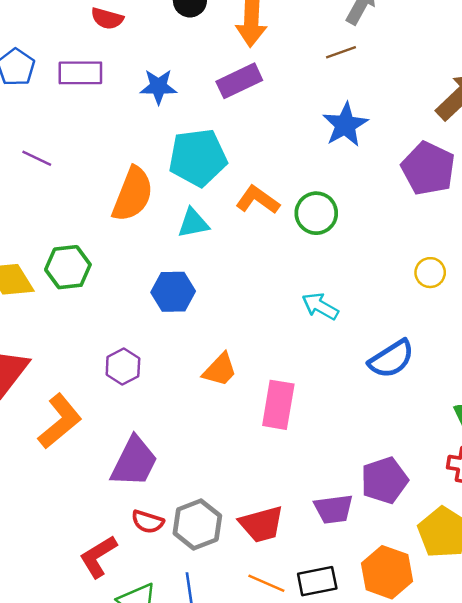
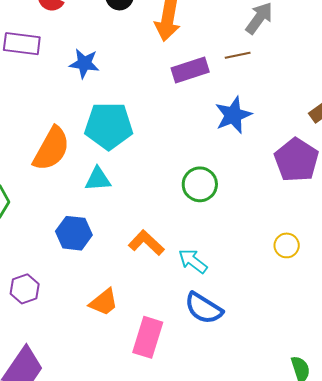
purple rectangle: (239, 81) -> (190, 70), moved
orange L-shape: (258, 200) -> (146, 243), moved
blue semicircle: (391, 359) -> (204, 308), moved, turned 57

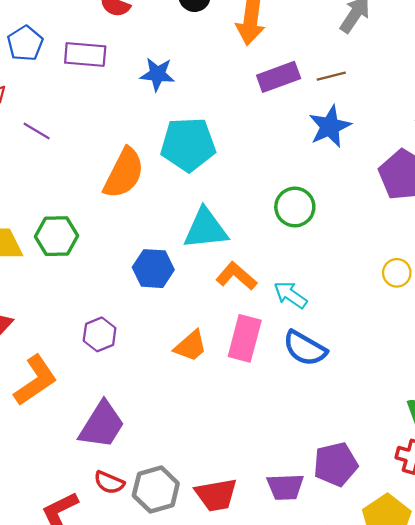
brown line: (238, 55) -> (331, 76), moved
cyan triangle: (98, 179) -> (206, 229), moved, size x1.5
pink rectangle: (148, 337) -> (245, 338), moved

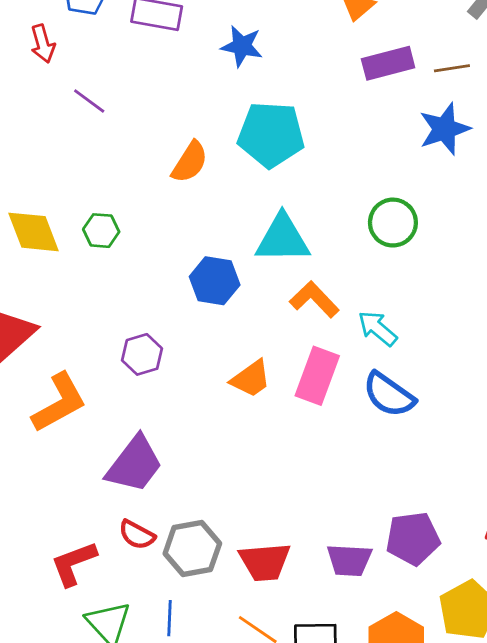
orange semicircle: (124, 173) -> (190, 162), size x0.7
green hexagon: (56, 236) -> (101, 231), size x0.7

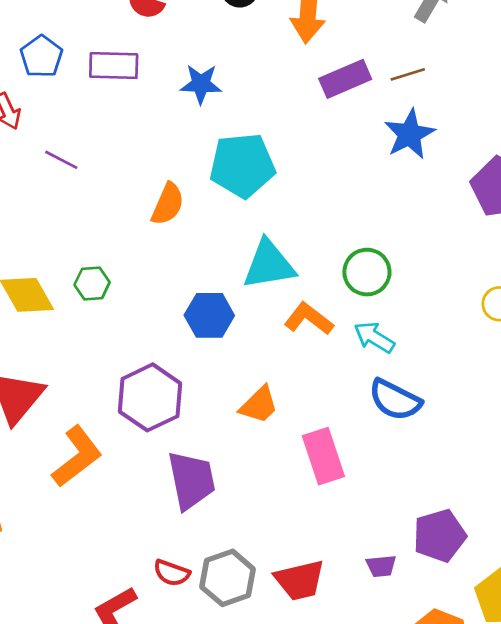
green circle: (393, 223) -> (367, 272), moved
purple hexagon: (142, 354) -> (150, 397), size x1.6
pink rectangle: (317, 376) -> (323, 456), moved, turned -30
purple trapezoid: (134, 464) -> (191, 480), moved, turned -40
purple trapezoid: (349, 560) -> (381, 566), size x0.7

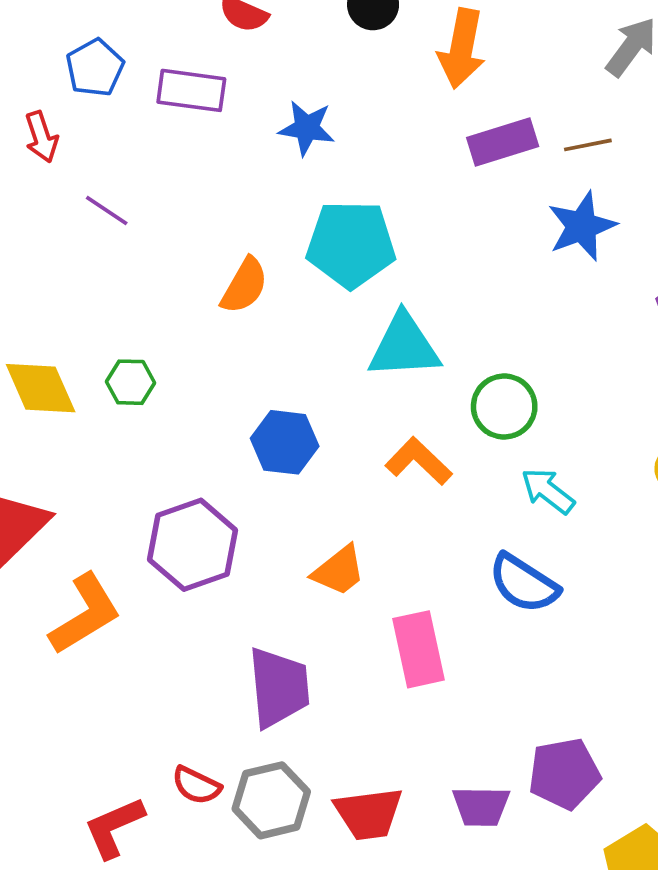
cyan triangle: (269, 265) -> (404, 346), moved
cyan arrow: (374, 337) -> (548, 491), moved
purple trapezoid: (191, 480) -> (279, 687), moved
purple trapezoid: (381, 566) -> (481, 806), size x1.4

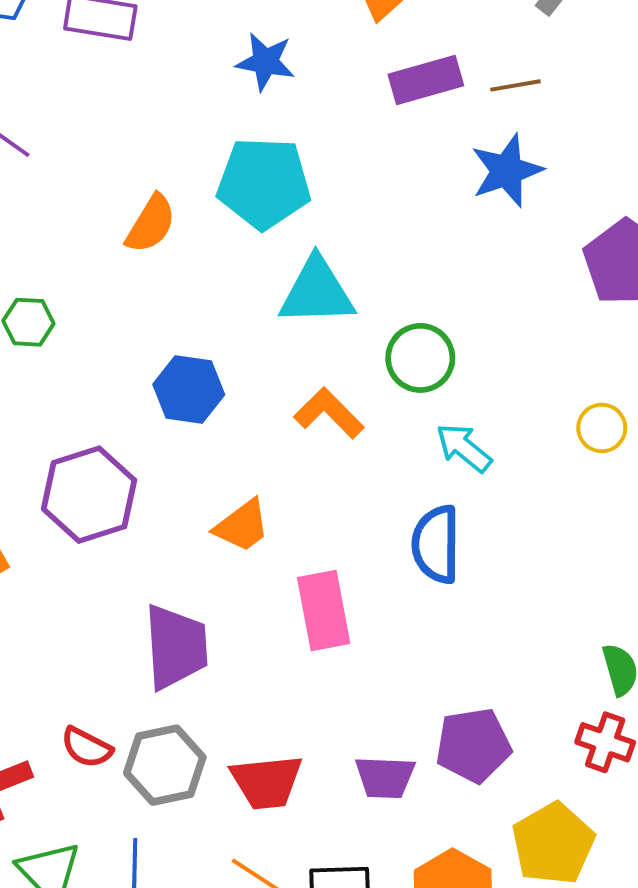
blue star: (307, 128) -> (265, 62), moved
blue semicircle: (524, 583) -> (436, 544), turned 56

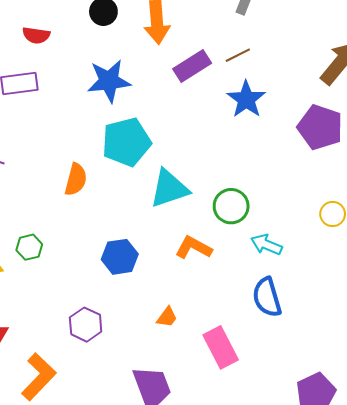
blue star: (265, 62) -> (109, 81), size x1.4
purple hexagon: (89, 495) -> (86, 325), size x0.7
orange trapezoid: (242, 526) -> (167, 317), size x0.7

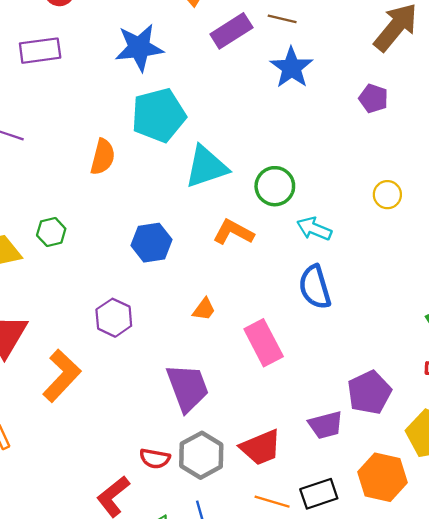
brown line: (238, 55) -> (282, 19), turned 40
purple pentagon: (320, 127) -> (373, 98), size x0.6

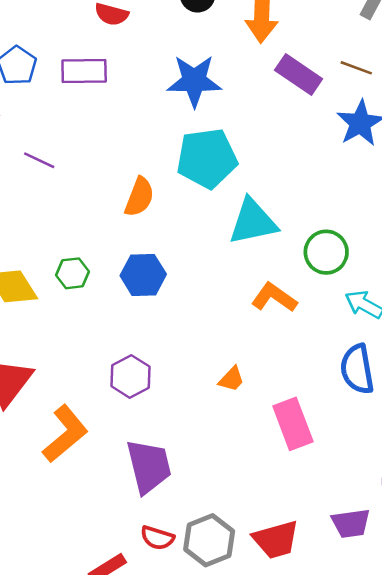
purple rectangle: (231, 31) -> (299, 74), turned 60
blue hexagon: (152, 243) -> (143, 275), moved
purple trapezoid: (188, 388) -> (149, 466), moved

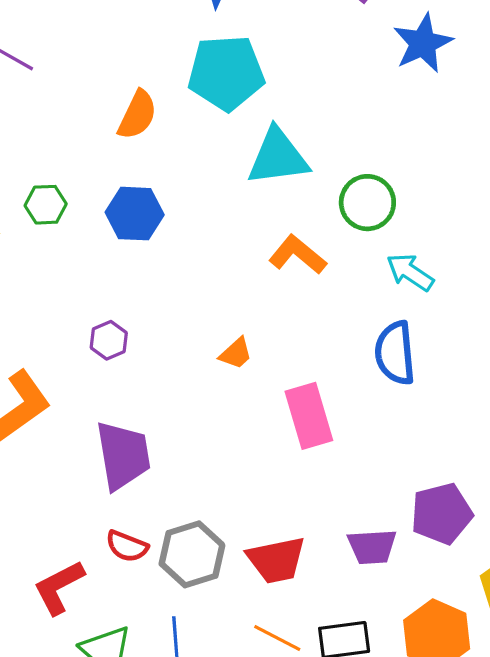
purple hexagon: (130, 376) -> (109, 340), size x0.7

